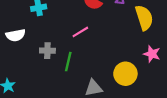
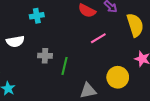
pink line: (80, 32) -> (98, 38), moved

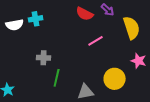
white semicircle: (15, 41) -> (15, 25), moved
green line: (64, 66) -> (57, 78), moved

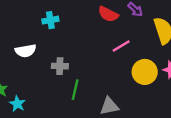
white semicircle: (15, 25) -> (26, 51), moved
yellow circle: (115, 79) -> (145, 72), moved

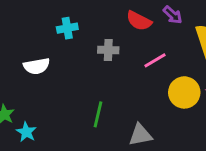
gray cross: (60, 66) -> (108, 50), moved

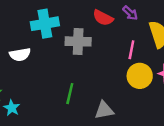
cyan cross: (67, 28) -> (45, 24), size x1.6
gray cross: (108, 50) -> (78, 41), size x1.5
pink line: (155, 60) -> (131, 50), moved, turned -48

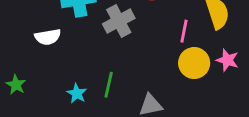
gray cross: (78, 41) -> (119, 21), turned -30
cyan star: (12, 108) -> (77, 93), moved

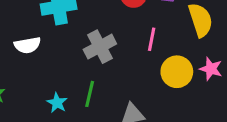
gray cross: (119, 21) -> (100, 47), moved
pink line: (184, 31) -> (152, 39), moved

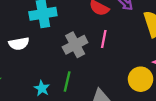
pink line: (152, 39) -> (104, 39), moved
yellow circle: (177, 72) -> (141, 79), moved

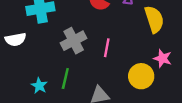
pink line: (104, 39) -> (107, 48), moved

